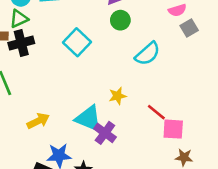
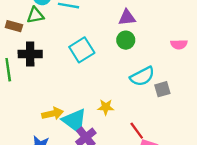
gray square: (189, 28) -> (162, 89), moved
black cross: (21, 43) -> (30, 54), moved
yellow arrow: (38, 121) -> (53, 114), moved

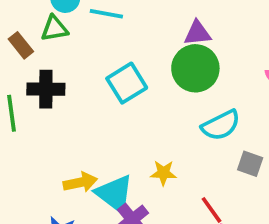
brown rectangle: (14, 26) -> (21, 45), turned 35
green circle: (126, 40) -> (195, 68), size x1.6
gray square: (162, 89) -> (250, 164), moved, turned 35

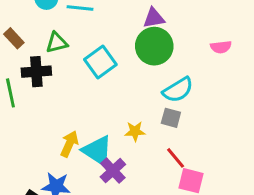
green triangle: (54, 29) -> (57, 43), moved
gray square: (250, 164) -> (171, 118), moved
yellow arrow: (80, 182) -> (69, 144), turned -50

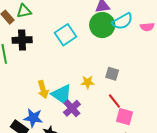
green triangle: (57, 43) -> (24, 11), moved
cyan semicircle: (178, 90) -> (122, 21), moved
yellow arrow: (69, 144) -> (43, 89), turned 138

